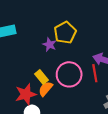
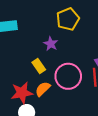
yellow pentagon: (65, 33) -> (68, 19), moved
yellow rectangle: (41, 77) -> (39, 66), moved

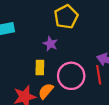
yellow rectangle: (39, 66) -> (40, 68), turned 40

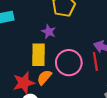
yellow rectangle: (40, 68) -> (39, 55), size x1.5

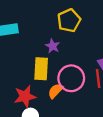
orange semicircle: (44, 77) -> (55, 91), moved

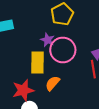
pink circle: (71, 78) -> (63, 50), moved

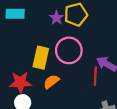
purple star: (47, 40) -> (57, 18), moved

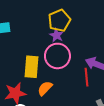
purple star: (57, 18) -> (57, 35), moved

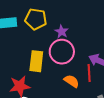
yellow pentagon: (59, 20) -> (36, 19), moved, turned 30
orange semicircle: (45, 88) -> (72, 81), moved, turned 77

